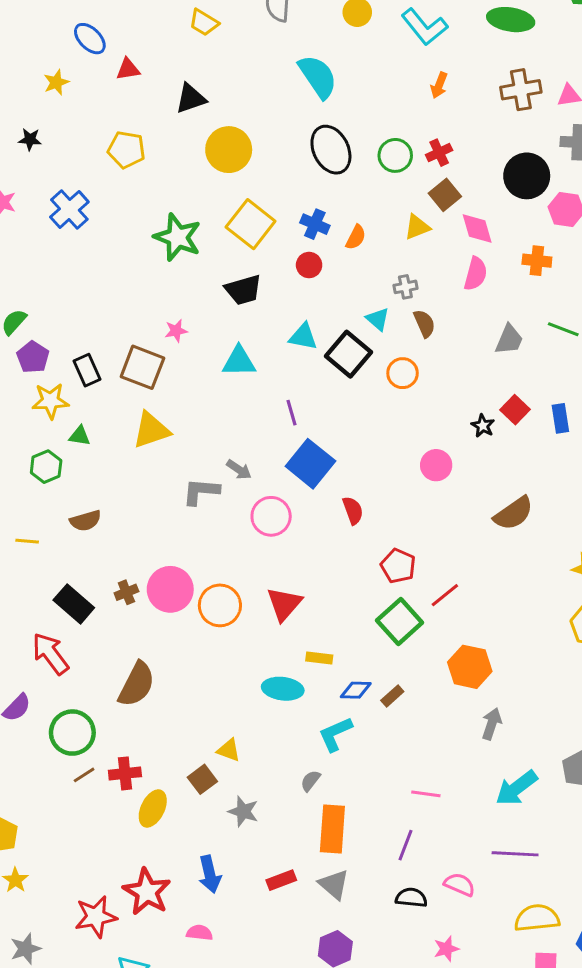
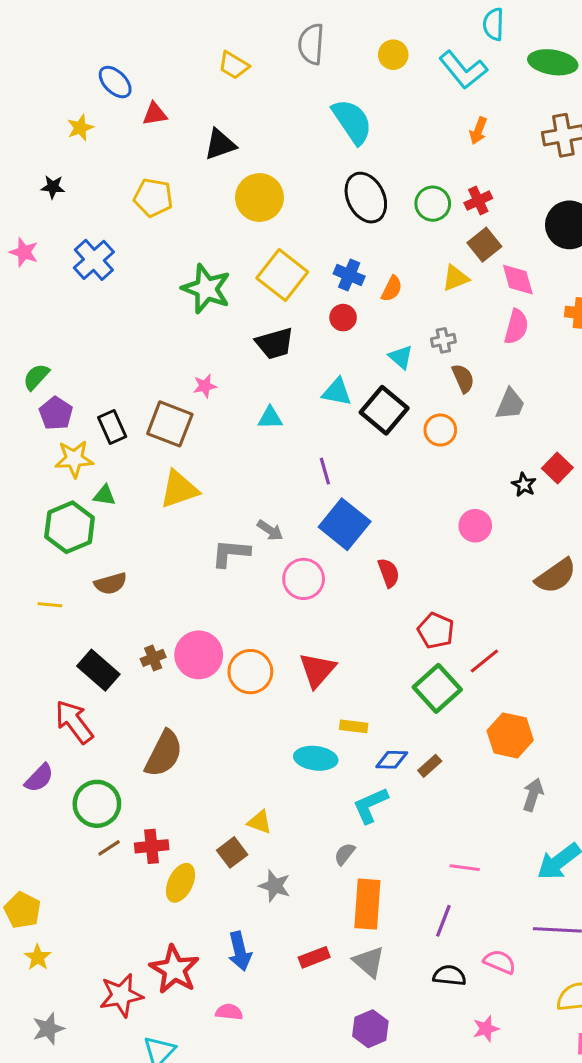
cyan triangle: (378, 319) -> (401, 357), moved
gray trapezoid: (509, 340) -> (510, 404), moved
cyan triangle: (239, 361) -> (270, 418), size x0.7
green hexagon: (46, 467) -> (70, 527), size x1.5

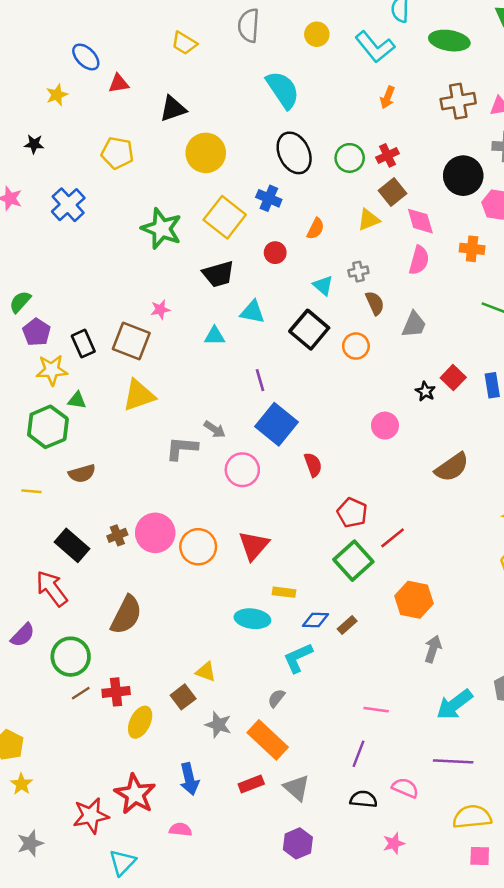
blue cross: (349, 275) -> (269, 198), moved
cyan triangle: (337, 392) -> (252, 312), moved
orange rectangle: (367, 904) -> (268, 740), moved, turned -51

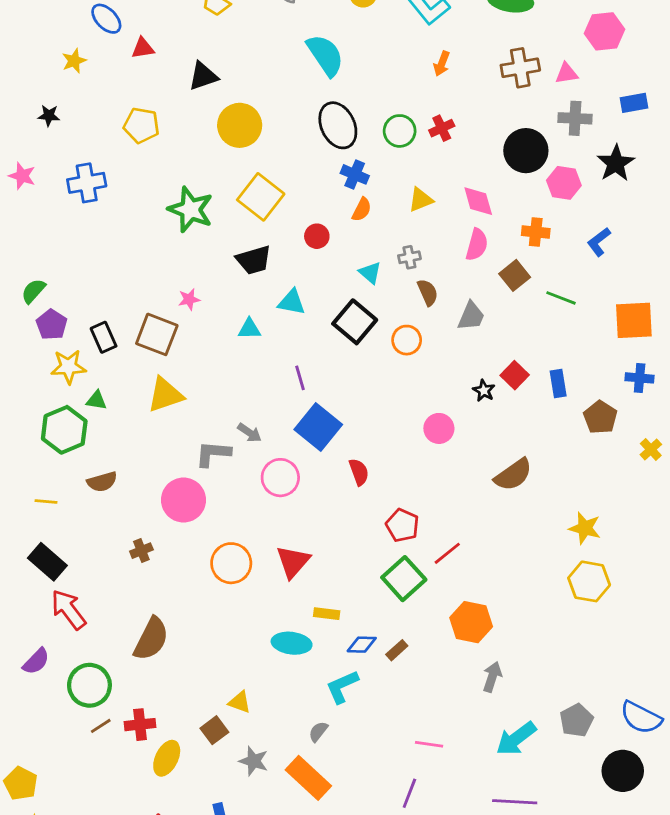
brown square: (393, 192) -> (515, 275), moved
blue cross: (269, 198) -> (355, 174), moved
blue cross: (68, 205) -> (87, 183), turned 32
pink circle: (155, 533) -> (183, 500), moved
black rectangle: (72, 545) -> (47, 562), moved

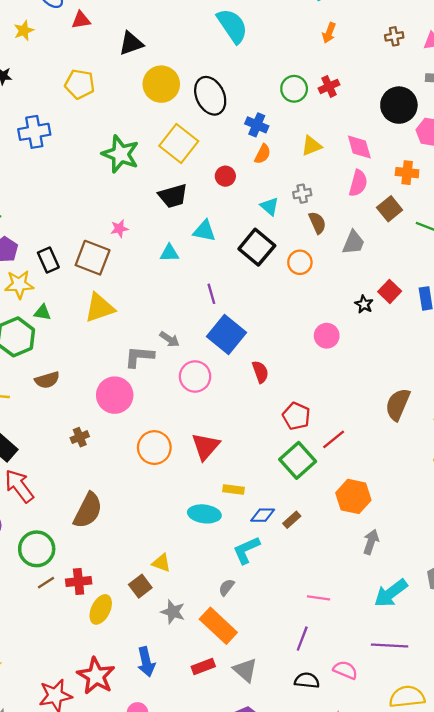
brown cross: (520, 68) -> (394, 36), size x0.6
black ellipse: (338, 125) -> (210, 96), moved
brown semicircle: (513, 475) -> (398, 404), moved, turned 148

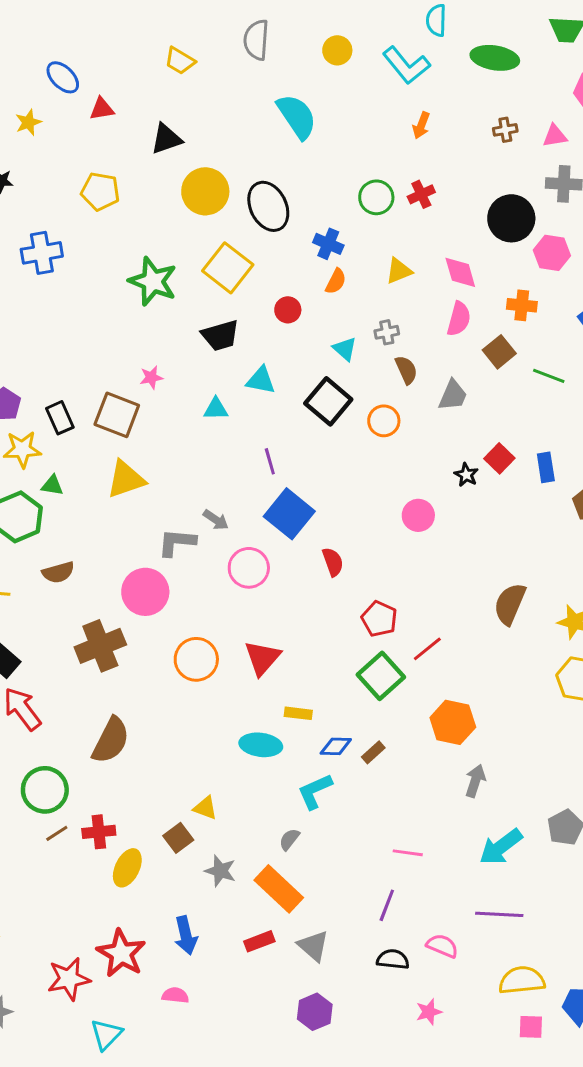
brown cross: (80, 437) -> (100, 646), size x2.0

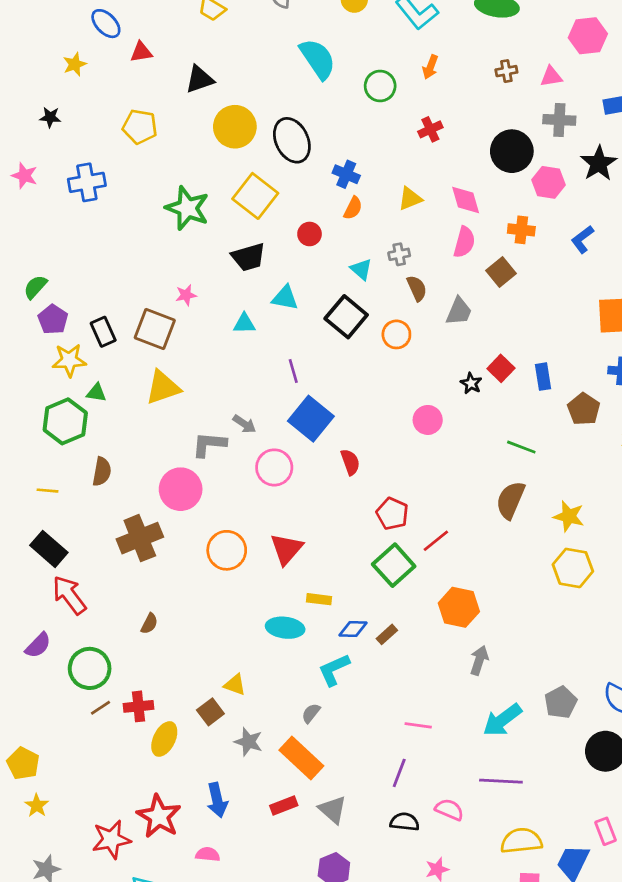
green circle: (376, 197) -> (380, 86), moved
green line: (549, 376) -> (521, 447), moved
brown semicircle: (58, 572) -> (102, 472), turned -64
brown semicircle: (111, 740) -> (149, 624), size x0.5

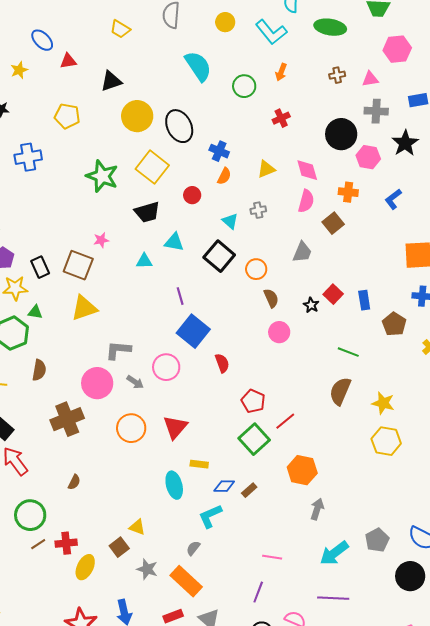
brown semicircle: (417, 288) -> (271, 298), moved
gray arrow: (244, 424) -> (135, 382), moved
cyan ellipse: (285, 628) -> (174, 485), turned 68

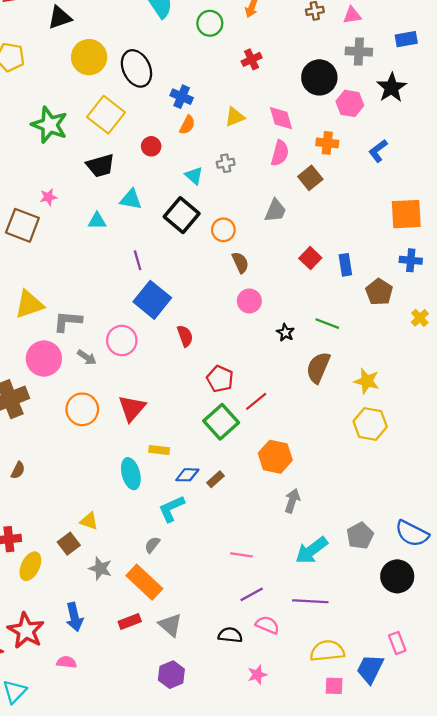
black star: (311, 305) -> (285, 333), moved
yellow triangle: (84, 308) -> (29, 304), moved
purple line: (258, 592) -> (252, 594), moved, turned 40

